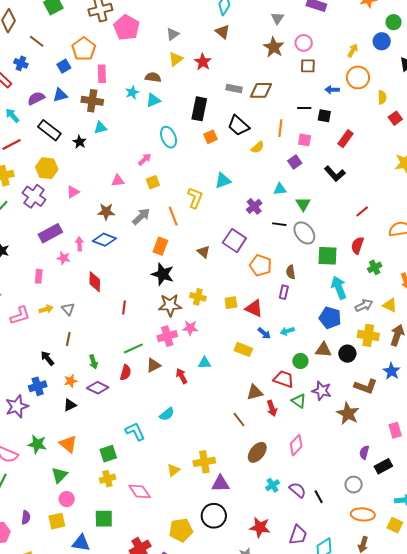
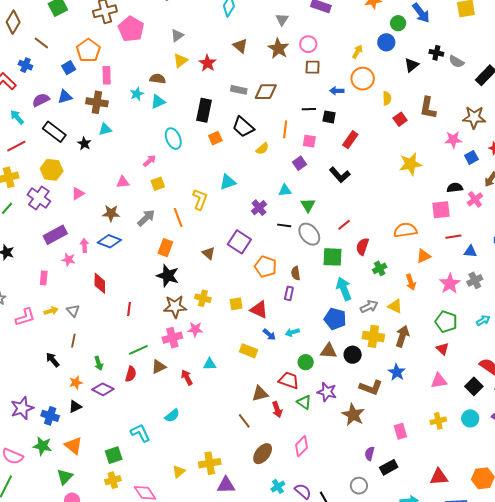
brown triangle: (223, 32) -> (240, 46), moved
red line: (362, 211) -> (344, 225), moved
blue cross: (38, 386) -> (50, 416), moved, turned 36

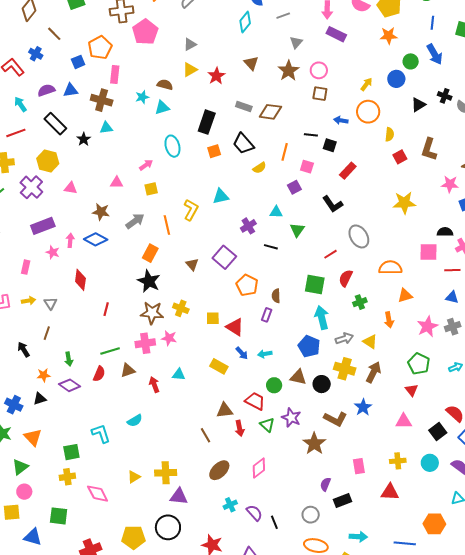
pink triangle: (78, 194) -> (71, 188), turned 32
gray ellipse: (309, 234) -> (359, 236), moved
red line: (453, 237) -> (452, 270), moved
red triangle: (439, 477) -> (390, 492), moved

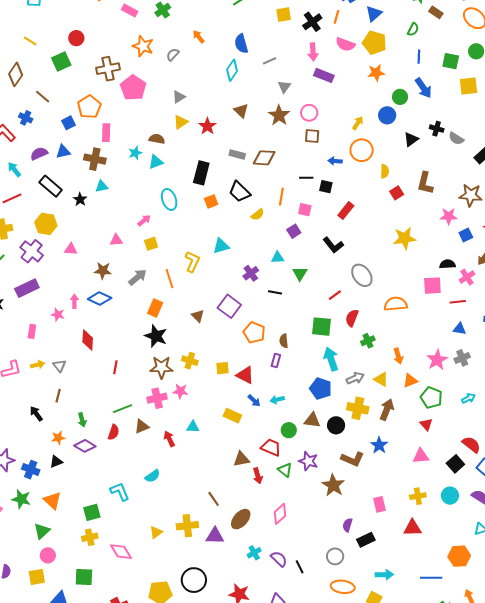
purple rectangle: (43, 226) -> (27, 288), moved
orange triangle: (405, 296) -> (410, 381), moved
brown line: (205, 435) -> (214, 499), moved
purple triangle: (179, 496) -> (215, 536), moved

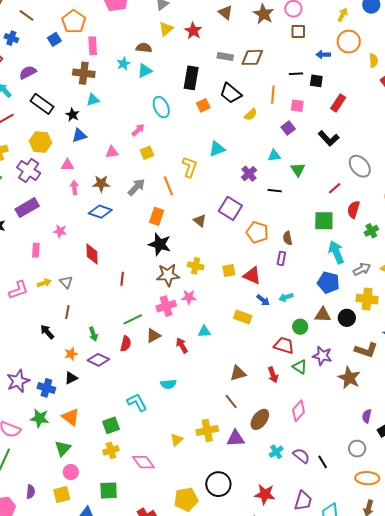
blue triangle: (63, 152) -> (79, 135), moved
pink arrow: (74, 301) -> (74, 188), moved
brown triangle: (241, 459) -> (238, 373), moved
cyan semicircle: (153, 476) -> (168, 384), turned 35

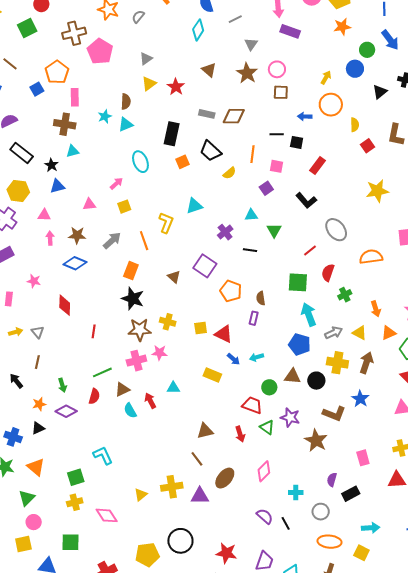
brown semicircle: (144, 48) -> (126, 102), turned 84
cyan semicircle: (168, 384) -> (130, 411), moved, turned 63
cyan cross: (276, 452) -> (296, 492), moved, turned 32

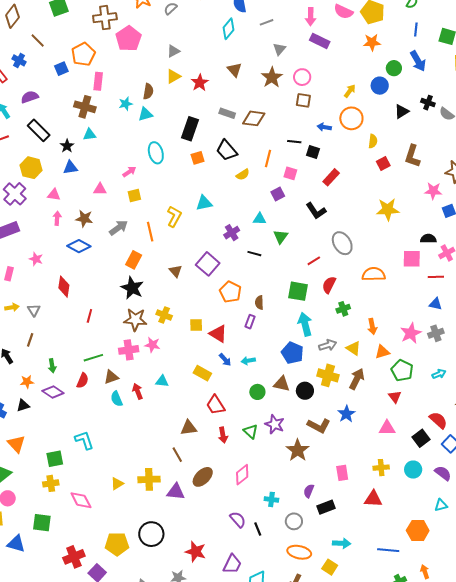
red trapezoid: (252, 405) -> (216, 405), moved, turned -150

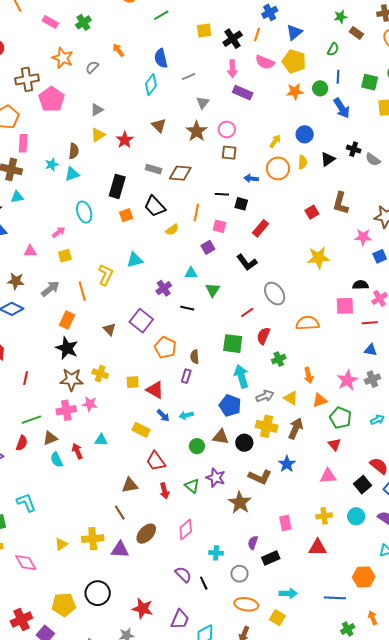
green circle: (394, 68) -> (320, 88), moved
yellow semicircle: (373, 141) -> (303, 162), moved

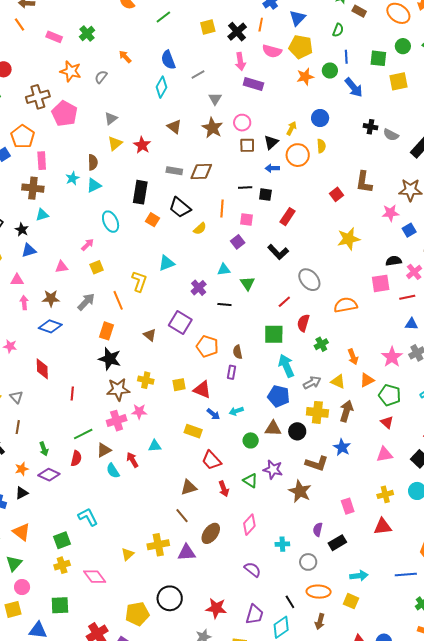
black triangle: (328, 159) -> (271, 142), moved
orange square: (126, 215) -> (152, 220), turned -32
black line: (204, 583) -> (290, 602), moved

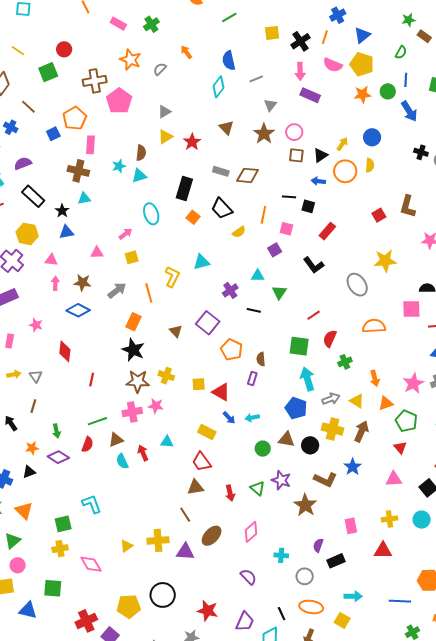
gray ellipse: (309, 280) -> (357, 285), moved
red trapezoid: (211, 460) -> (201, 462), moved

